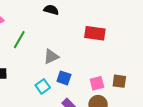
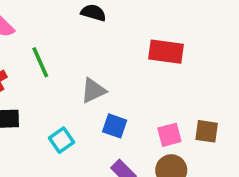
green line: (19, 40) -> (40, 62), turned -54
cyan square: (43, 86) -> (61, 140), moved

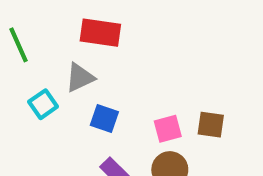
red rectangle: (166, 52) -> (100, 33), moved
cyan square: (61, 140) -> (43, 104), moved

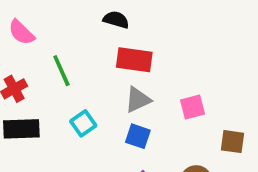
gray triangle: (80, 78) -> (138, 100), moved
pink square: (168, 129) -> (192, 107), moved

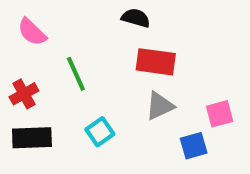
blue square: (138, 136) -> (194, 146), moved, turned -35

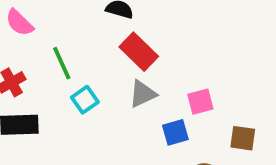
red rectangle: (156, 62) -> (139, 52), turned 36
cyan square: (100, 132) -> (85, 100), moved

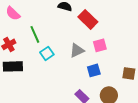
red rectangle: (139, 52) -> (88, 19), moved
pink square: (200, 102) -> (100, 45), moved

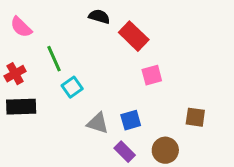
gray triangle: (77, 50) -> (98, 123), moved, turned 42
blue square: (94, 70) -> (131, 120), moved

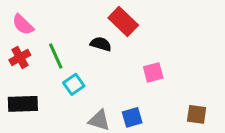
black semicircle: (99, 17) -> (101, 44), moved
red rectangle: (134, 36) -> (123, 22), moved
red cross: (15, 74) -> (20, 57), moved

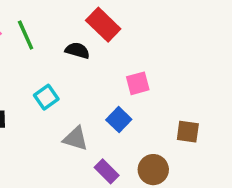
green line: (56, 56) -> (26, 35), moved
blue square: (132, 117) -> (119, 120), moved, turned -30

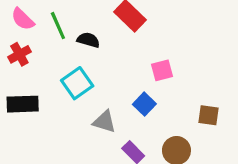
black semicircle: (77, 51) -> (88, 40), moved
cyan square: (46, 97) -> (77, 83), size x1.4

